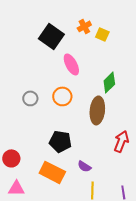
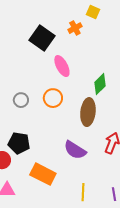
yellow square: (102, 34) -> (93, 12), moved
black pentagon: (60, 141) -> (19, 143), moved
purple semicircle: (84, 166) -> (75, 150), moved, size x1.6

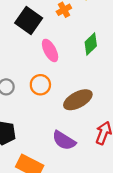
green diamond: (100, 84) -> (91, 44), moved
brown ellipse: (88, 112) -> (78, 100), turned 56

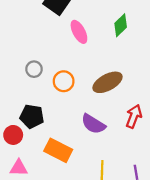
orange circle: (40, 85) -> (64, 81), moved

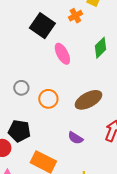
purple semicircle: (93, 124) -> (75, 138), size x0.7

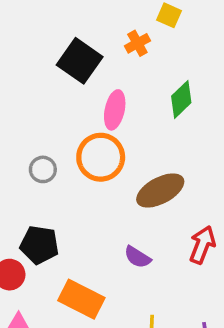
pink ellipse: (62, 54) -> (115, 110), turned 40
orange circle: (48, 99) -> (101, 157), moved, size x1.4

